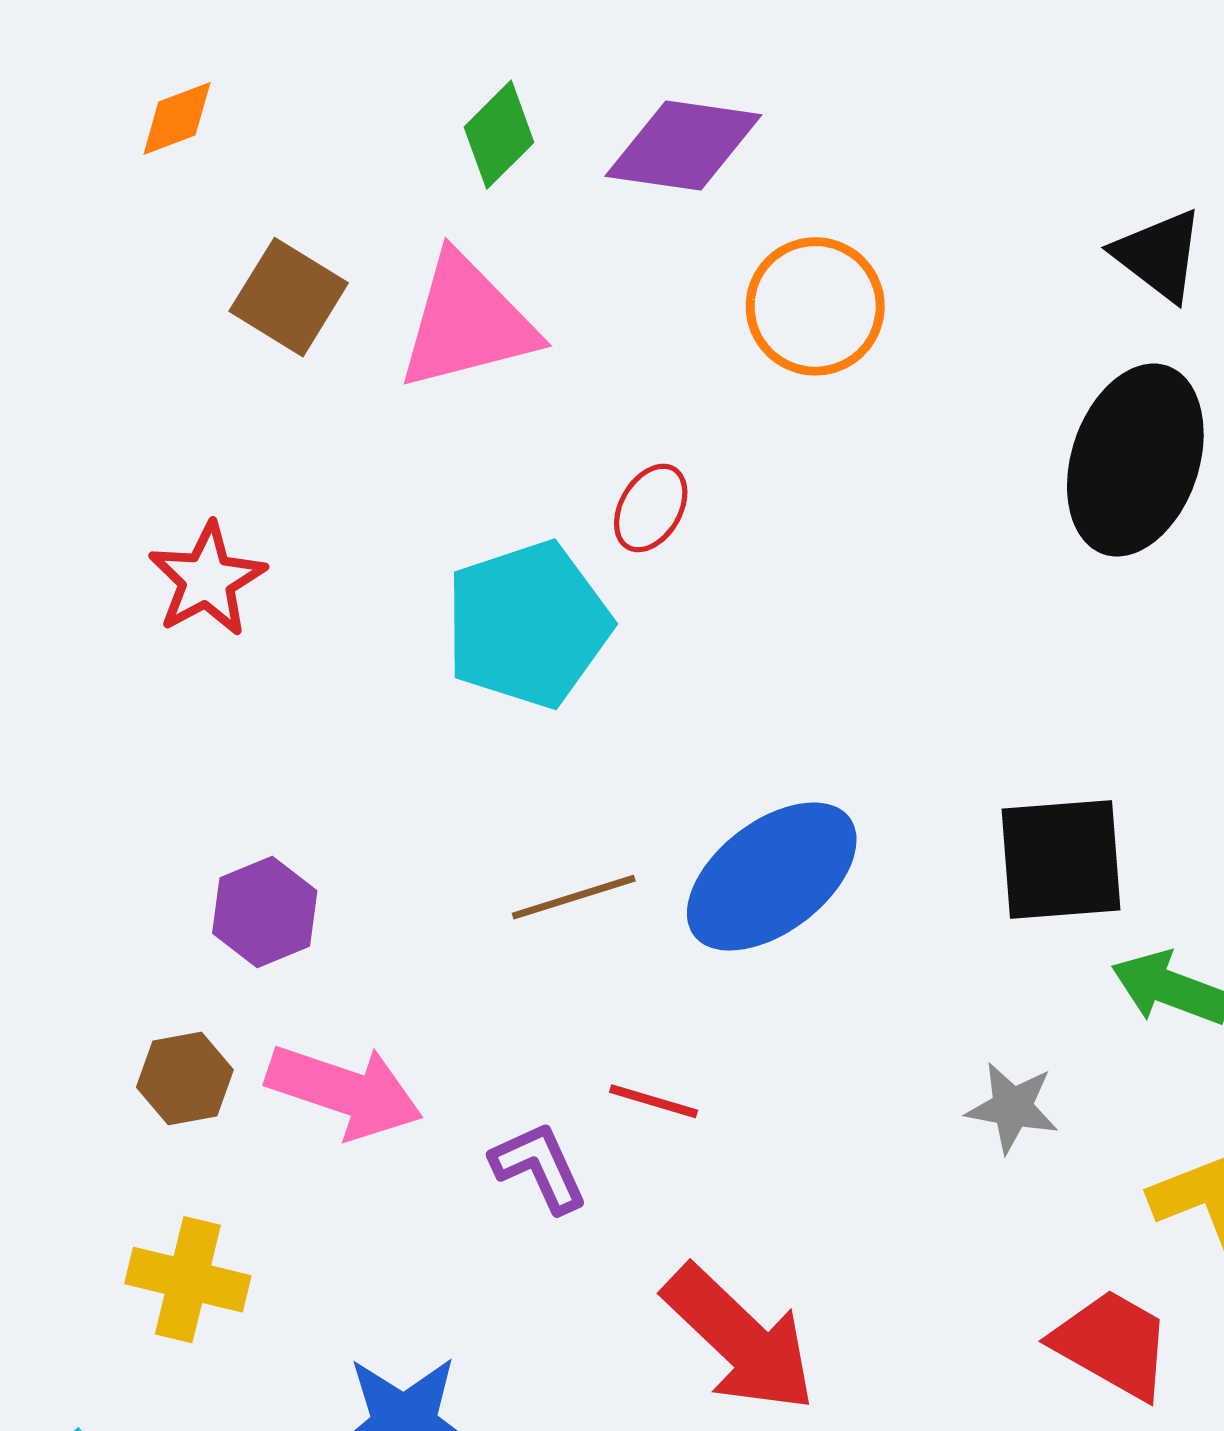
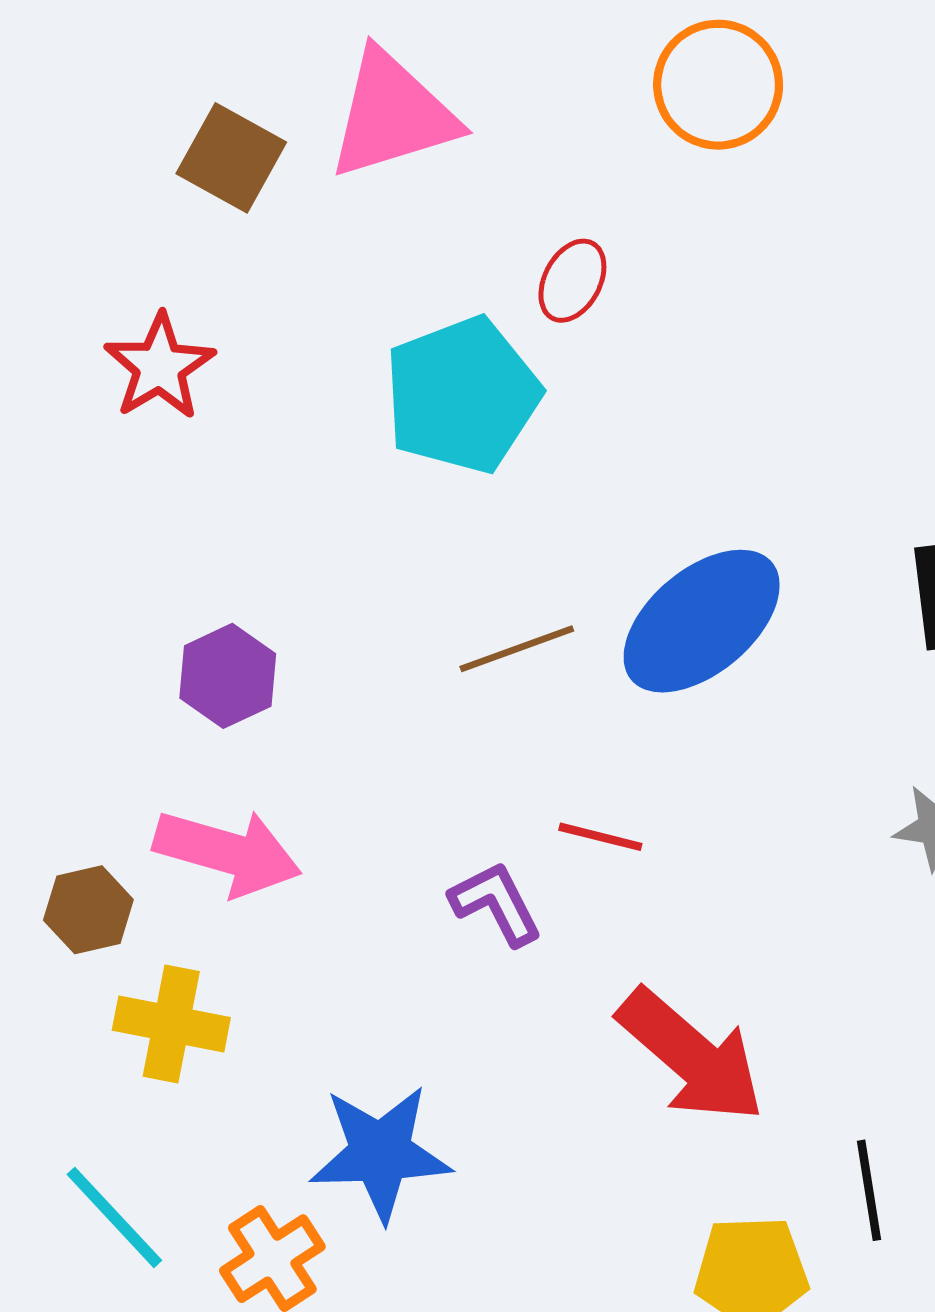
brown square: (289, 297) -> (231, 158), moved
brown hexagon: (185, 1079) -> (88, 910), moved
pink arrow: (344, 1091) -> (228, 852), moved

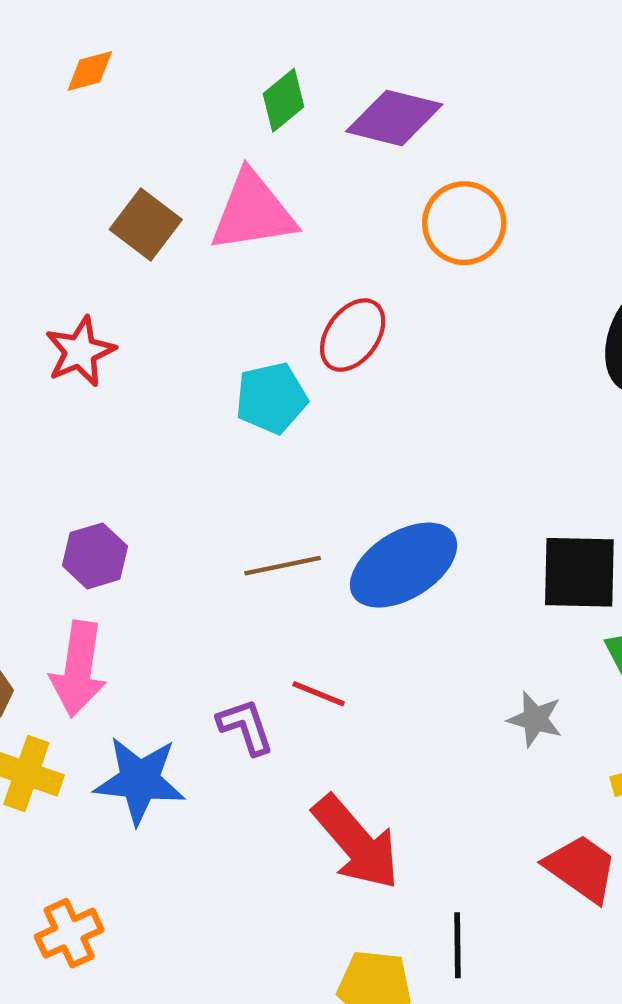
red ellipse: (572, 281) -> (353, 335), size x1.4
cyan pentagon: (462, 395) -> (271, 398), size x0.7
pink arrow: (228, 852) -> (78, 669), turned 74
blue star: (380, 1153) -> (140, 780), moved

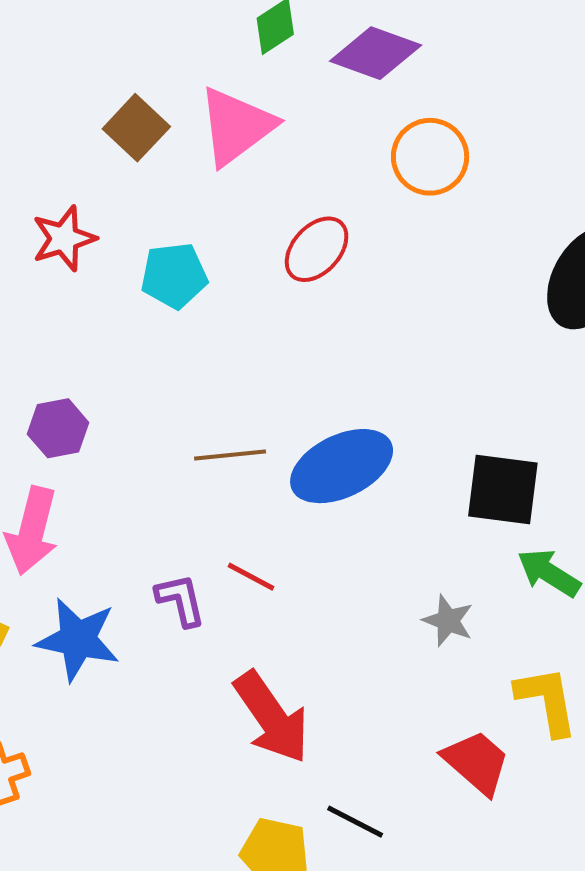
pink triangle: (253, 212) -> (236, 126), turned -34
cyan pentagon: (271, 398) -> (174, 276), moved
black line: (458, 945) -> (355, 822), turned -68

